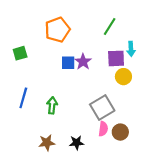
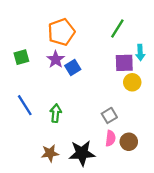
purple star: (83, 62) -> (56, 59), moved
blue square: (68, 63) -> (73, 67), turned -32
blue line: (23, 98) -> (25, 105), turned -48
gray square: (102, 107) -> (109, 115), size x0.6
black star: (77, 143) -> (82, 153), size x1.6

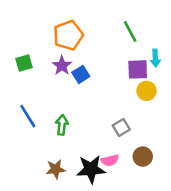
green line: (117, 29) -> (130, 32), turned -60
pink semicircle: (110, 138) -> (110, 160), moved, turned 70

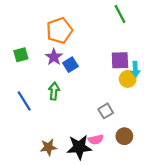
green line: (130, 32) -> (120, 14), moved
cyan arrow: (155, 58) -> (135, 69), moved
green arrow: (62, 125) -> (54, 91), moved

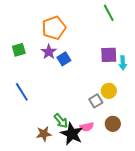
yellow circle: (128, 79) -> (109, 91), moved
green arrow: (54, 91) -> (61, 121), moved, turned 133
black star: (79, 147) -> (72, 134), turned 30

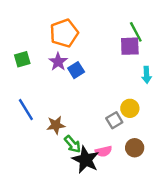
green line: (109, 13) -> (136, 32), moved
purple square: (109, 55) -> (130, 46), moved
brown star: (44, 134) -> (56, 125), moved

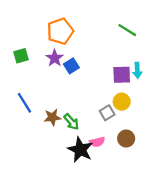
green line: (136, 32) -> (127, 30), turned -30
purple square: (130, 46) -> (122, 75), moved
green arrow: (72, 144) -> (71, 122), moved

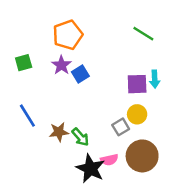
brown circle: (126, 139) -> (142, 156), size x1.6

